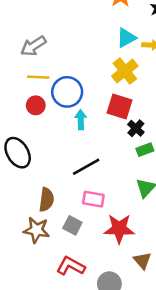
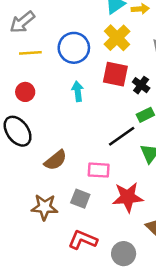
blue circle: (67, 92) -> (74, 48), moved
red circle: (36, 105) -> (25, 92), moved
black cross: (136, 128) -> (141, 85), moved
black line: (86, 167) -> (122, 136), moved
brown semicircle: (46, 200) -> (56, 160), moved, turned 50

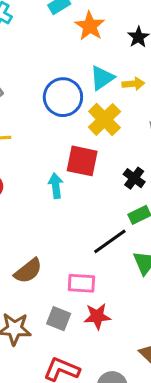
blue circle: (74, 48) -> (63, 97), moved
red square: (115, 74) -> (82, 161), moved
red star: (128, 197) -> (97, 316), moved, size x0.7

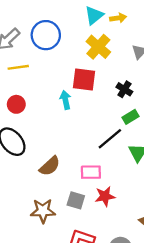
blue circle: (63, 97) -> (46, 35), moved

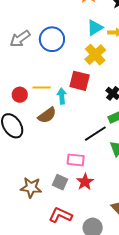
yellow line: (18, 67) -> (42, 87), moved
brown semicircle: (50, 166) -> (47, 115), moved
red star: (105, 196) -> (85, 182), turned -30

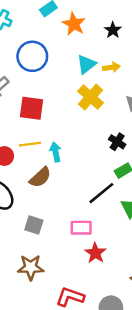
blue circle: (52, 39) -> (32, 56), moved
red square: (80, 81) -> (31, 108), moved
gray square: (60, 182) -> (34, 225), moved

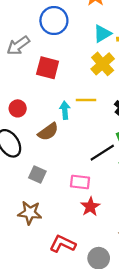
yellow line: (30, 144) -> (86, 100), moved

